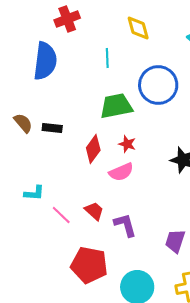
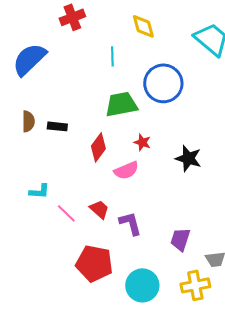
blue semicircle: (45, 61) -> (29, 59), moved, turned -141
brown semicircle: (23, 123) -> (28, 121), turned 40
red star: (127, 144) -> (142, 142), moved

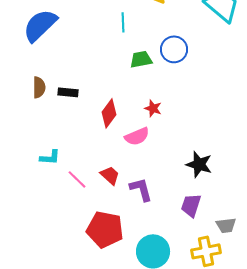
blue circle: (163, 83) -> (174, 49), size x0.7
green trapezoid: (121, 104) -> (141, 59), moved, size x0.7
black star: (188, 158) -> (199, 164), moved

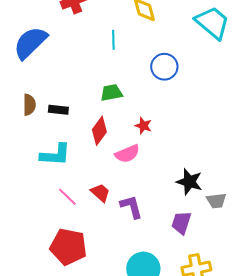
green trapezoid: (141, 59) -> (111, 93), moved
cyan L-shape: (50, 157) -> (55, 155), moved, size x1.5
gray trapezoid: (226, 225) -> (216, 201), moved
red pentagon: (105, 229) -> (68, 247), moved

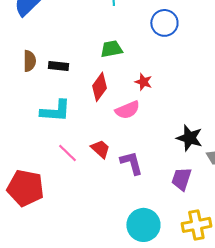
red pentagon: (68, 247) -> (25, 188), moved

